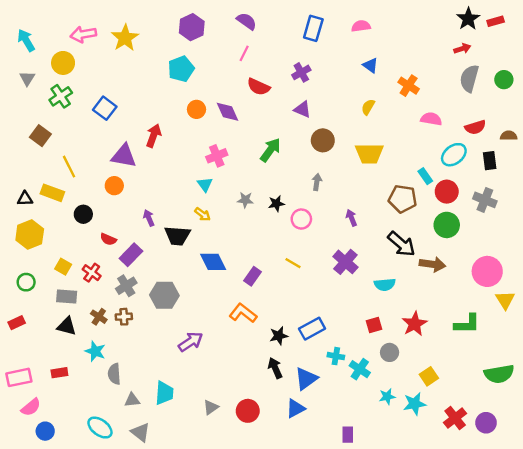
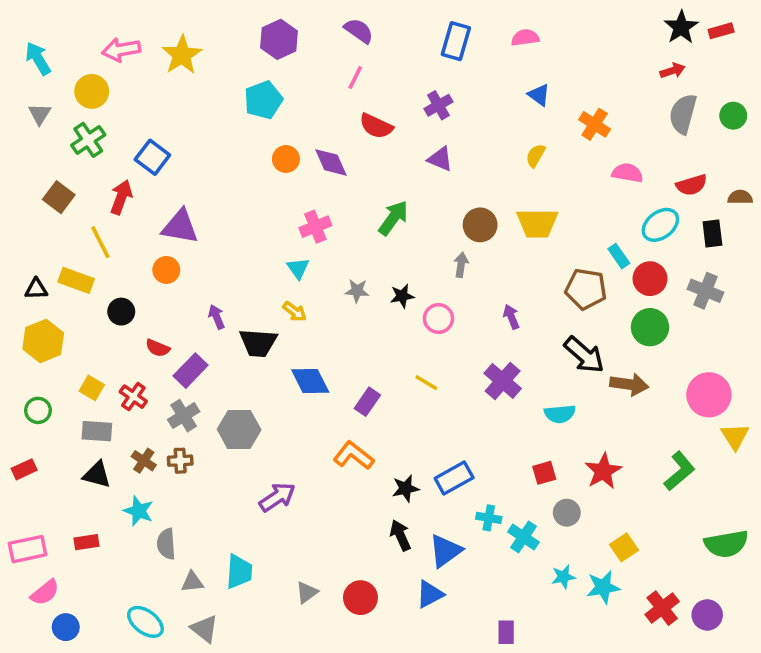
red arrow: (154, 136) -> (121, 197), moved
brown circle: (323, 140) -> (480, 225), moved
green L-shape: (467, 324) -> (679, 471), turned -40

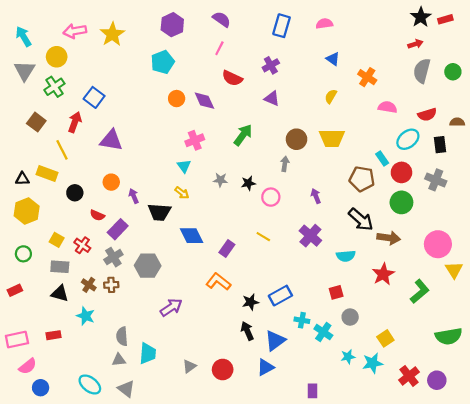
gray triangle: (40, 114) -> (24, 71), size x1.5
orange circle: (166, 270) -> (111, 182), moved
red star: (603, 471) -> (383, 274), moved
gray semicircle: (166, 544) -> (122, 336), moved

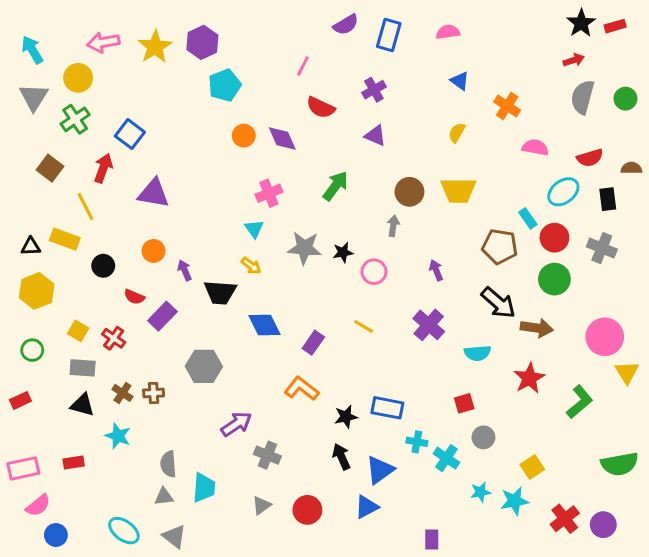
purple semicircle: (222, 19) -> (346, 25), moved, turned 114
purple hexagon: (172, 25) -> (202, 42), moved
gray star: (220, 180) -> (304, 248), size x1.6
gray cross: (113, 257) -> (267, 455), moved, turned -36
blue rectangle: (280, 296) -> (387, 408), turned 40

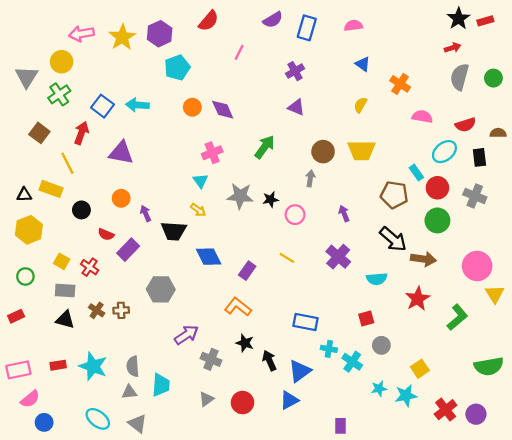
cyan arrow: (32, 50) -> (137, 105), moved, turned -55
red semicircle: (321, 107) -> (209, 21), moved, turned -75
black star: (346, 417) -> (245, 343), moved, turned 30
cyan star: (118, 436) -> (93, 366), moved, size x1.4

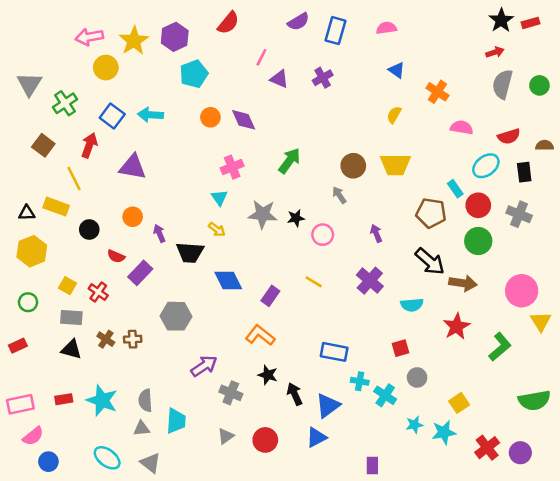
yellow circle: (62, 62) -> (106, 68), moved
purple triangle: (296, 107) -> (279, 79), moved
gray arrow: (310, 178) -> (339, 195), turned -42

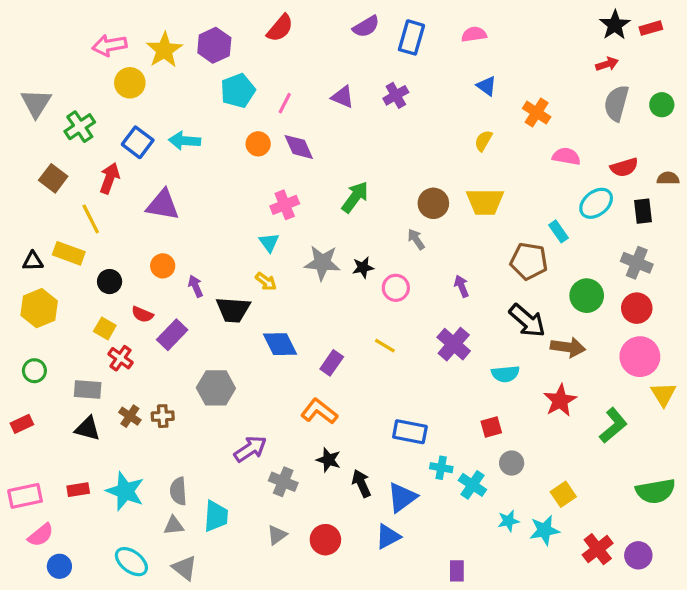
pink line: (261, 57) -> (285, 103), moved
red circle: (478, 205) -> (637, 308), moved
yellow square: (68, 286) -> (105, 328), moved

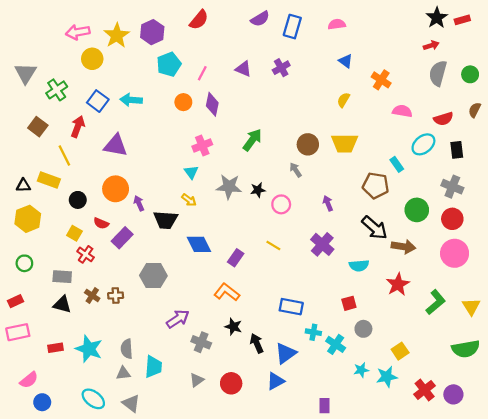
purple diamond: (299, 147) -> (212, 104), turned 35
brown semicircle: (668, 178) -> (475, 110), moved, turned -64
orange circle: (163, 266) -> (116, 189), size x1.5
yellow triangle: (663, 394) -> (471, 307), moved
pink rectangle: (25, 496) -> (18, 332), moved

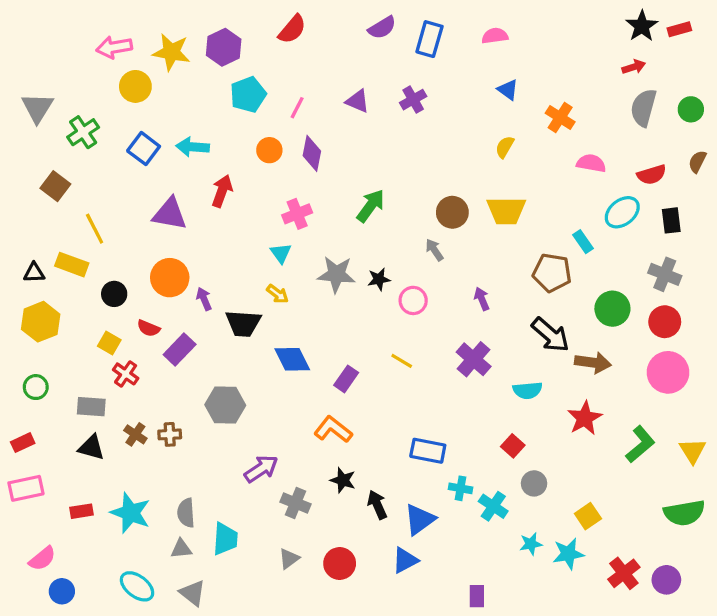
yellow star: (117, 35) -> (171, 52), turned -30
red arrow: (78, 127) -> (222, 191), moved
red square: (349, 303) -> (513, 446), turned -32

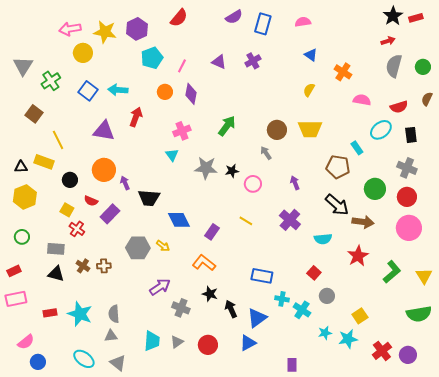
yellow arrow: (278, 294) -> (163, 246), moved
cyan trapezoid: (225, 539) -> (152, 341), moved

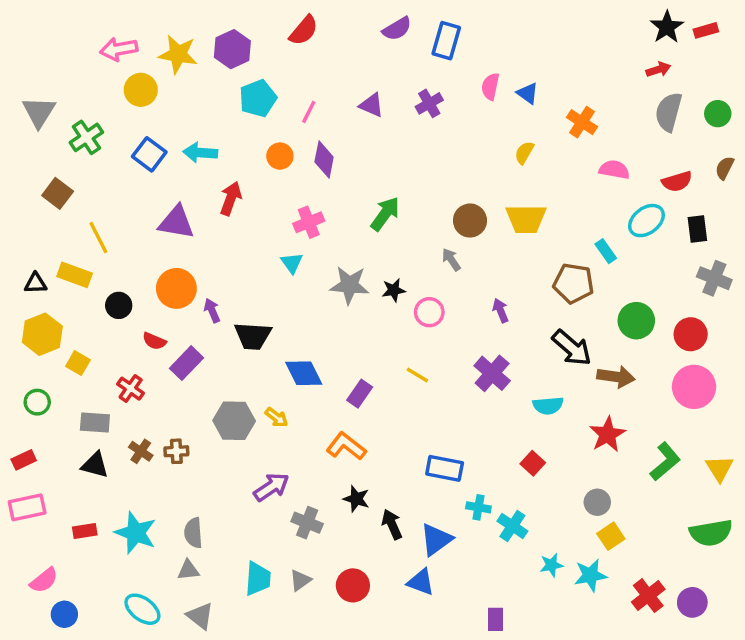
pink semicircle: (303, 22) -> (490, 86), moved, turned -70
gray cross: (407, 168) -> (714, 278), moved
yellow square: (67, 210) -> (78, 363), moved
gray circle: (327, 296) -> (597, 502), moved
blue triangle: (248, 343) -> (421, 582), turned 48

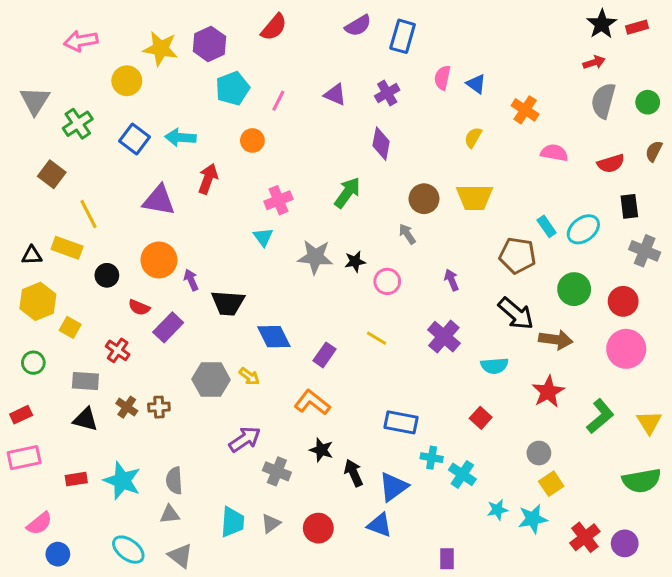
pink arrow: (119, 49) -> (81, 41), moved
purple diamond: (324, 159) -> (381, 144), moved
cyan ellipse: (646, 221) -> (583, 229), moved

